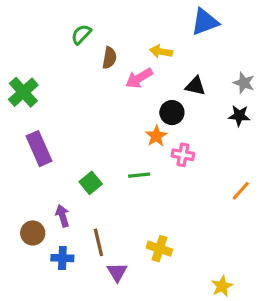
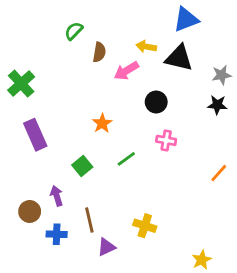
gray star: (244, 83) -> (222, 75), turned -30
black triangle: (195, 86) -> (179, 58), moved, size x1.5
orange star: (156, 136) -> (102, 123), moved
green line: (139, 175) -> (126, 159), turned -30
purple triangle: (117, 272) -> (106, 247), turned 36

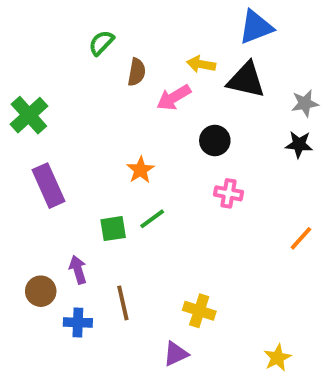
green line: (126, 159) -> (152, 219), moved
green square: (82, 166) -> (113, 229), turned 30
purple triangle: (106, 247) -> (176, 354), moved

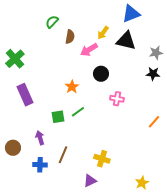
yellow arrow: (201, 64) -> (103, 33), turned -64
black circle: (215, 141) -> (101, 74), moved
brown circle: (41, 291) -> (13, 148), moved
brown line: (123, 303) -> (63, 155), turned 36

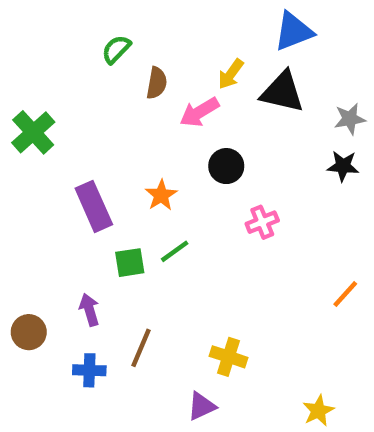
purple rectangle: (25, 95) -> (94, 206), moved
pink cross: (117, 99) -> (262, 222), turned -32
orange line: (154, 122) -> (345, 294), moved

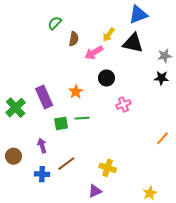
green cross: (33, 132) -> (16, 108), moved
green line: (175, 251) -> (82, 118), turned 32
brown line: (141, 348) -> (66, 164), turned 30

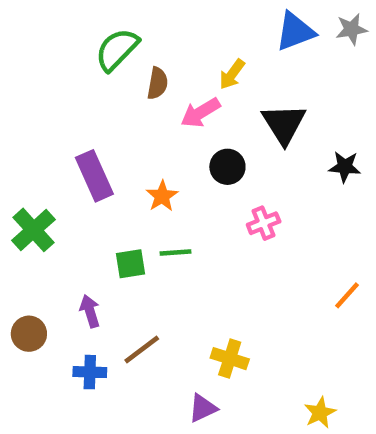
green semicircle: (55, 23) -> (117, 49), size x1.5
black triangle: (133, 43) -> (284, 124), moved, turned 45
gray star: (165, 56) -> (352, 29), moved
purple rectangle: (44, 97) -> (94, 176), moved

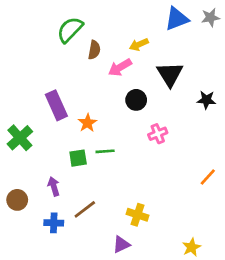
yellow arrow: (232, 74) -> (139, 45), turned 30
orange star: (162, 196) -> (87, 123), moved

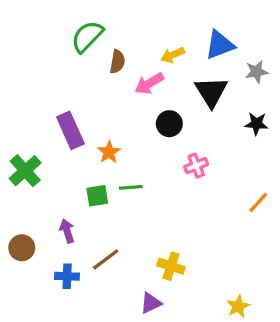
gray star: (210, 17) -> (256, 72), moved
blue triangle: (177, 19) -> (220, 45), moved
orange line: (208, 177) -> (258, 202), moved

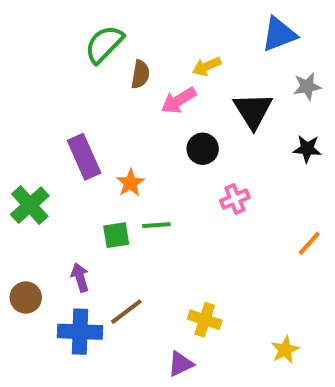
blue triangle: (220, 45) -> (279, 34), moved
blue cross: (67, 276) -> (80, 332), size x1.5
yellow star: (238, 306) -> (285, 350), moved

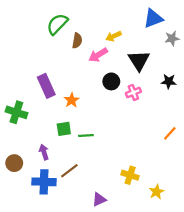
gray star: (307, 86) -> (172, 38), moved
pink cross: (235, 199) -> (133, 92), moved
green cross: (30, 205) -> (16, 112), turned -30
green line: (156, 225) -> (86, 135), moved
yellow cross: (205, 320) -> (130, 175), moved

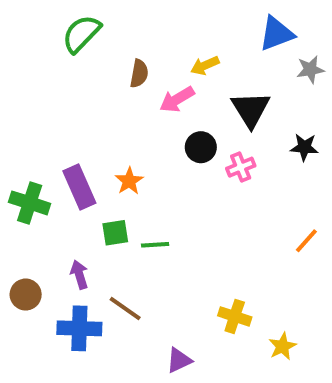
green semicircle: (57, 24) -> (81, 34), moved
purple rectangle: (46, 86) -> (79, 187), moved
brown line: (69, 171) -> (125, 308), turned 72

